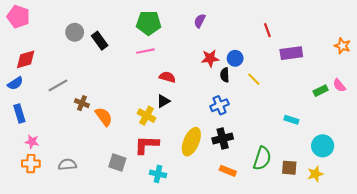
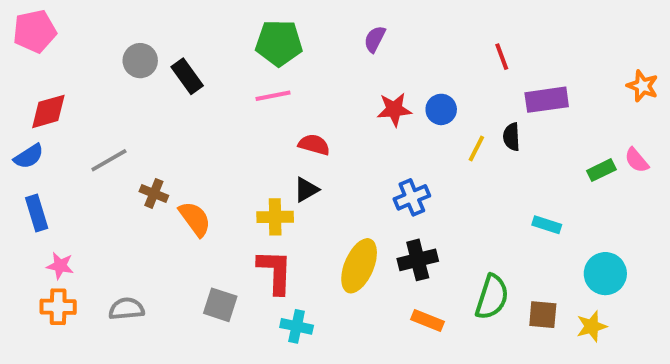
pink pentagon: (18, 17) -> (35, 31), turned -30
black semicircle: (225, 75) -> (512, 137), moved
yellow line: (254, 79) -> (476, 149), turned 72
yellow cross: (147, 116) -> (275, 217), turned -30
red L-shape: (147, 145) -> (275, 272), turned 90

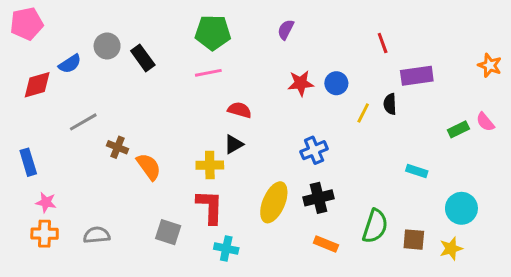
blue semicircle: (29, 156) -> (70, 64), moved

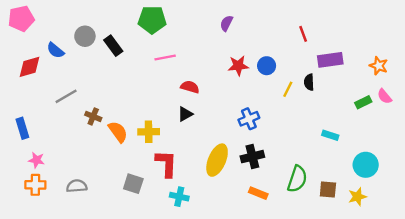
green pentagon: (213, 33) -> (152, 20), moved
blue semicircle: (70, 64) -> (55, 50), turned 72
orange star: (490, 65) -> (379, 66), moved
yellow cross: (210, 165) -> (149, 132), moved

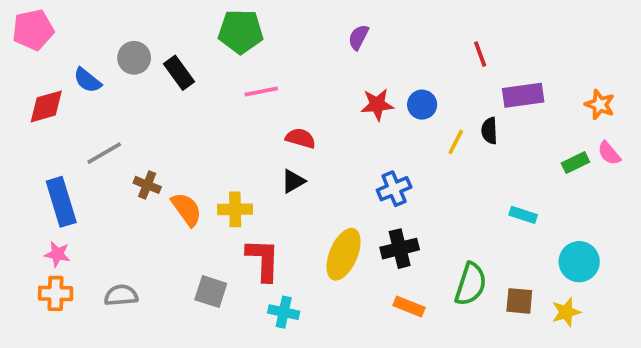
blue rectangle: (22, 128) -> (61, 202), moved, size x1.4

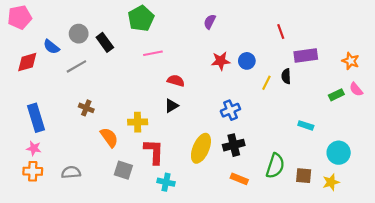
green pentagon: (241, 32) -> (141, 18), turned -30
gray line: (104, 153) -> (76, 66), moved
orange semicircle: (186, 209) -> (109, 137), moved

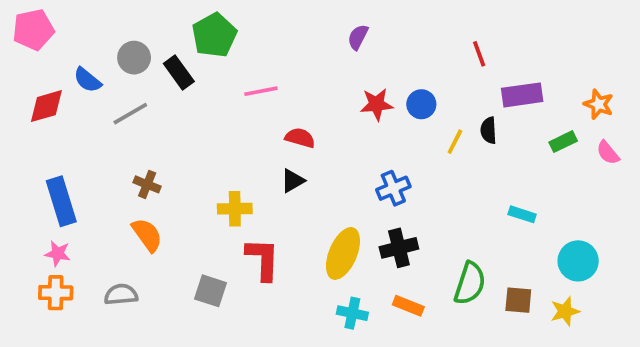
green pentagon: (141, 18) -> (214, 35), moved
green rectangle: (336, 95) -> (563, 142), moved
orange semicircle: (109, 137) -> (147, 235), moved
cyan cross: (166, 182) -> (352, 313), moved

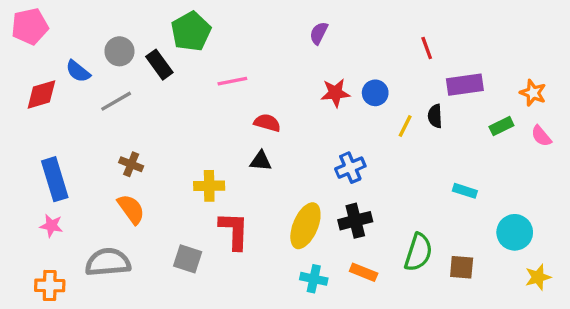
black triangle: (293, 181) -> (261, 161), turned 35
orange cross: (56, 293) -> (50, 285), moved
gray semicircle: (121, 295) -> (108, 262), size x1.5
yellow star: (565, 311) -> (538, 277), moved

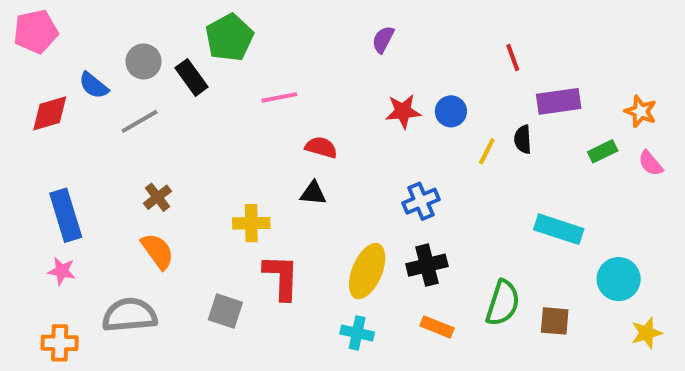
brown cross: (131, 164) -> (158, 197), turned 30
cyan rectangle: (465, 191) -> (559, 229), size x1.6
cyan cross: (314, 279) -> (357, 333), moved

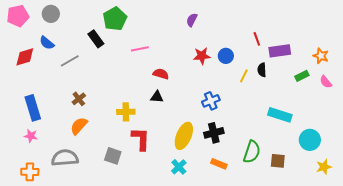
red line: (513, 57) -> (257, 39), moved
gray circle: (144, 61) -> (51, 14), moved
orange semicircle: (158, 251) -> (79, 126), turned -102
cyan cross: (357, 333) -> (179, 167), turned 35

